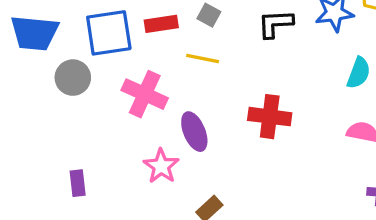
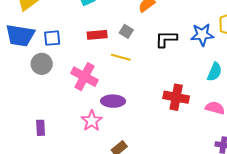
blue square: (109, 33) -> (52, 38), moved, size x0.6
red cross: (270, 117) -> (176, 97), moved
purple ellipse: (194, 132) -> (113, 101), turned -70

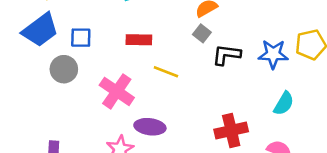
gray square: (126, 31) -> (202, 33), moved
blue trapezoid: (20, 35) -> (40, 30), turned -52
red cross: (176, 97) -> (231, 130), turned -30

